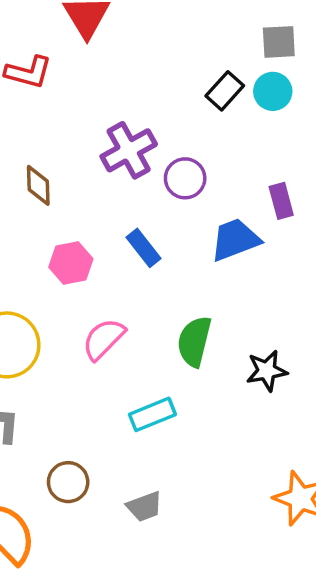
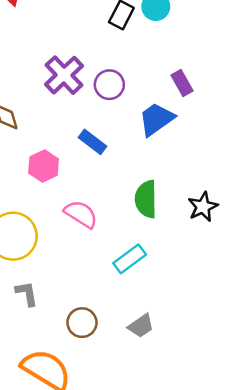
pink semicircle: (104, 339) -> (81, 214), turned 92

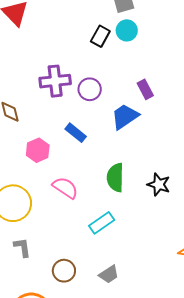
purple cross: (64, 75) -> (55, 81), turned 36
black star: (203, 207) -> (159, 184), turned -30

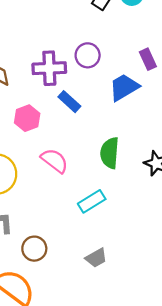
purple cross: (55, 81) -> (49, 68), moved
brown circle: (64, 271) -> (34, 249), moved

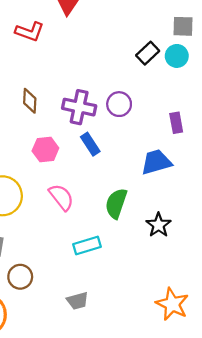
blue trapezoid: (124, 87) -> (156, 162), moved

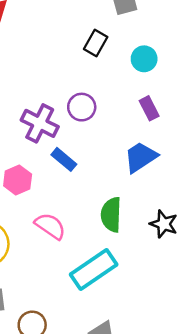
cyan circle: (177, 56) -> (144, 59), moved
purple cross: (79, 107) -> (40, 123), turned 32
cyan rectangle: (87, 246) -> (94, 269), size x1.5

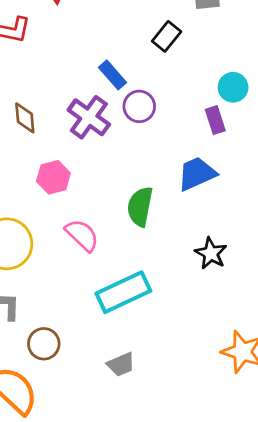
cyan circle: (144, 59) -> (233, 87), moved
blue rectangle: (64, 159) -> (112, 75), moved
green semicircle: (111, 215) -> (140, 207), moved

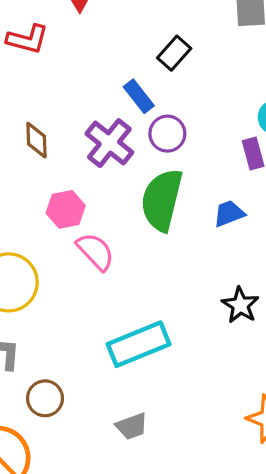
black rectangle: (167, 36) -> (174, 53), moved
blue trapezoid: (197, 174) -> (229, 213), size x0.7
green semicircle: (140, 207) -> (162, 200), moved, size x1.4
pink semicircle: (82, 235) -> (95, 252), moved

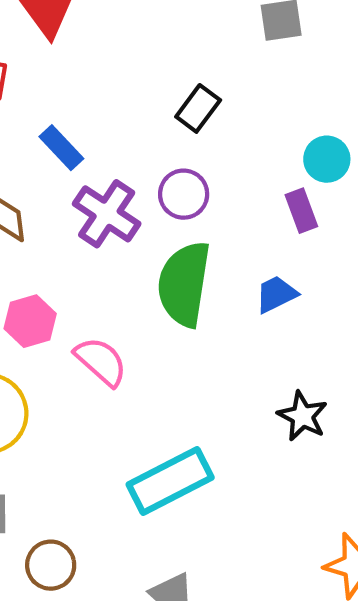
black rectangle: (174, 53) -> (198, 108), moved
blue rectangle: (139, 96) -> (61, 148), moved
pink hexagon: (66, 209) -> (30, 321), moved

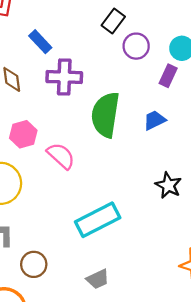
purple circle: (184, 194) -> (136, 46), moved
purple rectangle: (301, 211) -> (168, 76), turned 45
purple cross: (107, 214) -> (64, 77), turned -32

